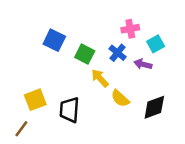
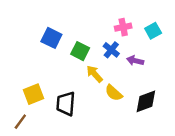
cyan square: (156, 44) -> (153, 31), moved

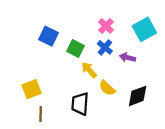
pink cross: (123, 27) -> (106, 26), moved, turned -35
cyan square: (153, 31) -> (144, 29), size x1.5
black trapezoid: (66, 104) -> (80, 104), moved
brown line: (20, 122) -> (41, 114), moved, turned -35

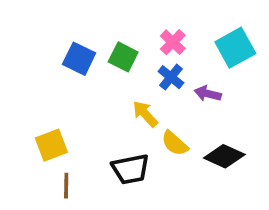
green square: (76, 49) -> (123, 57), moved
black diamond: (138, 96) -> (224, 156), turned 45
black trapezoid: (80, 104) -> (131, 169), turned -105

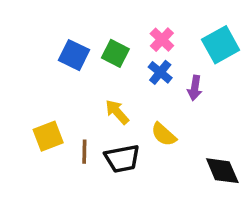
purple arrow: (208, 94) -> (195, 88), turned -95
yellow arrow: (145, 114) -> (117, 112), moved
black diamond: (224, 156) -> (222, 171), moved, turned 42
brown line: (66, 186) -> (84, 152), moved

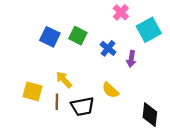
pink cross: (162, 40) -> (121, 12), moved
yellow arrow: (117, 112) -> (64, 80), moved
yellow square: (48, 136) -> (33, 91), turned 36
black diamond: (222, 171) -> (150, 115), turned 30

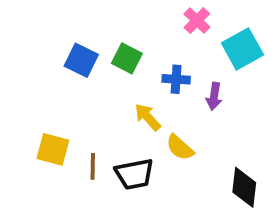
blue cross: (108, 48) -> (176, 79), turned -35
yellow arrow: (64, 80) -> (148, 117), moved

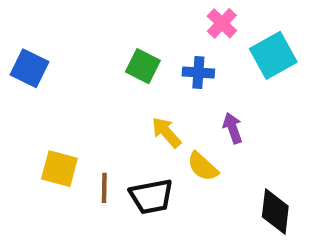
blue square: (81, 60) -> (30, 68), moved
blue cross: (176, 79) -> (198, 73), moved
purple arrow: (214, 96) -> (233, 128), moved, turned 152

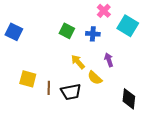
cyan square: (273, 55) -> (128, 26), turned -30

